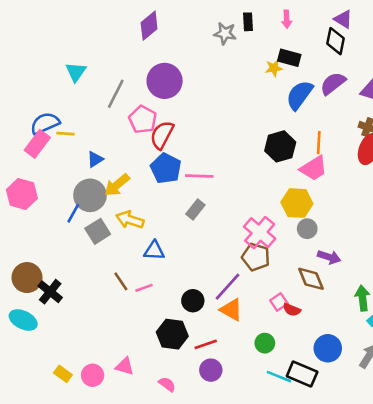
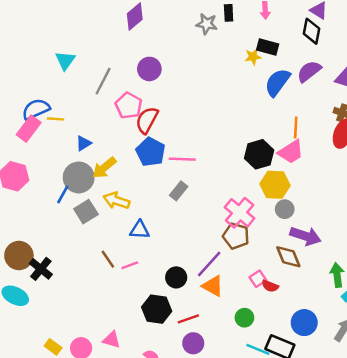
purple circle: (165, 81) -> (149, 69), size x0.7
black hexagon: (280, 146) -> (259, 154), moved
purple arrow: (329, 257) -> (305, 236), size x1.4

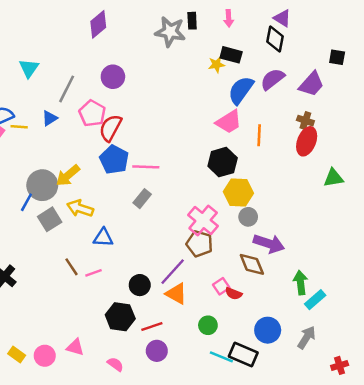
gray star: (207, 24) -> (170, 32), size x1.4
blue triangle: (84, 143) -> (50, 118), moved
pink trapezoid: (291, 152) -> (229, 122), moved

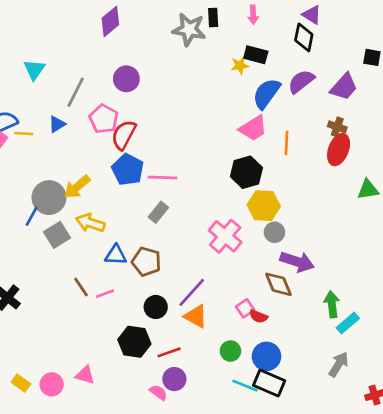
brown pentagon: (199, 244) -> (146, 262), moved
blue circle: (268, 330) -> (266, 356), moved
pink semicircle: (115, 364) -> (158, 392), moved

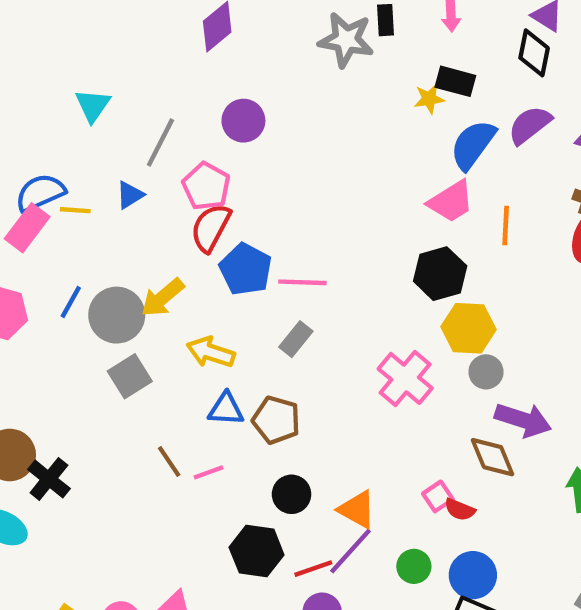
red semicircle: (124, 135) -> (211, 228), moved
blue line: (32, 216) -> (71, 302), moved
yellow arrow: (90, 223) -> (211, 352), moved
purple line: (192, 292) -> (351, 551), moved

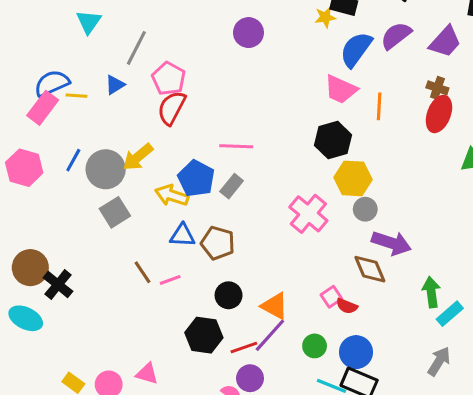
purple circle: (243, 121) -> (248, 33), moved
pink trapezoid: (451, 201) -> (341, 89), turned 56
blue pentagon: (246, 269) -> (196, 178), moved

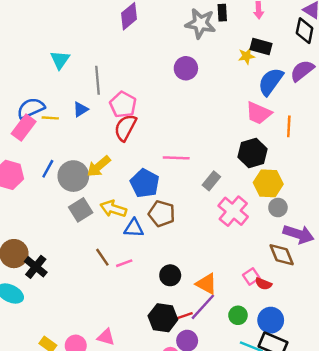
gray line: (136, 48) -> (98, 80), turned -32
gray rectangle: (232, 186) -> (211, 181), moved
yellow arrow: (172, 195) -> (113, 209), moved
brown pentagon: (218, 243) -> (162, 214), moved
black hexagon: (204, 335) -> (163, 318), moved

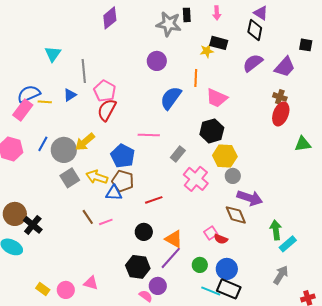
blue semicircle: (271, 82) -> (171, 98), moved
orange line: (289, 126) -> (196, 78), moved
brown pentagon: (162, 214) -> (123, 181), moved
red line: (182, 317) -> (154, 200), moved

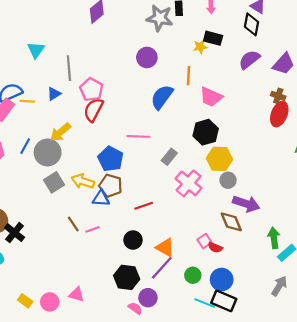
yellow arrow: (85, 142) -> (60, 132), moved

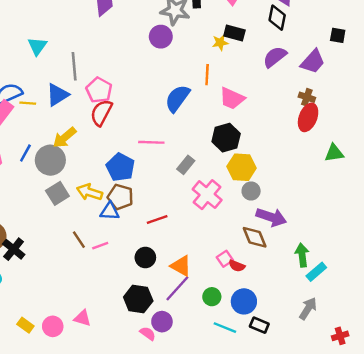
purple circle: (147, 57) -> (161, 37), moved
blue triangle: (54, 94) -> (57, 95), size x1.5
black rectangle: (224, 301) -> (259, 325), moved, size x0.7

